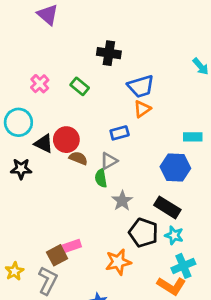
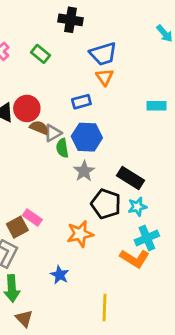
orange triangle: (142, 109) -> (105, 77), turned -30
gray triangle: (109, 161) -> (53, 133), moved
blue hexagon: (175, 168) -> (87, 137), moved
cyan star: (174, 235) -> (137, 207), turned -30
pink rectangle: (72, 246) -> (32, 218), turned 54

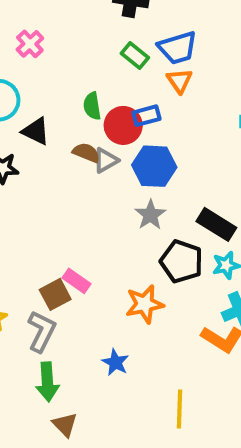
green rectangle: (40, 54) -> (135, 55), moved
red circle: (27, 108) -> (123, 125), moved
green semicircle: (62, 148) -> (92, 106), moved

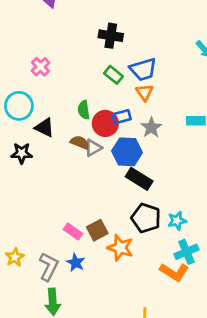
gray star: (150, 215) -> (151, 128), moved
black rectangle: (216, 224) -> (139, 179), moved
brown square: (55, 294) -> (97, 230), moved
orange star: (145, 304) -> (120, 248), turned 30
blue star: (115, 362) -> (76, 263), moved

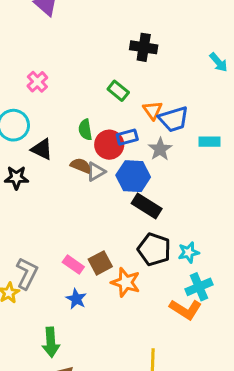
black cross: (111, 36) -> (144, 47), moved
blue trapezoid: (143, 69) -> (174, 119), moved
gray L-shape: (49, 267) -> (27, 273), moved

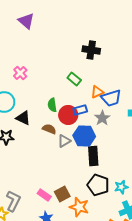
orange triangle: (153, 110) -> (97, 92), turned 40
gray triangle: (96, 172) -> (64, 141), moved
black rectangle: (147, 206) -> (93, 156), turned 54

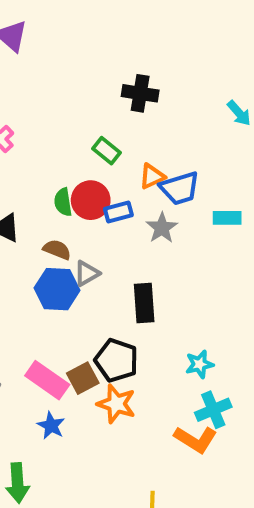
red circle: (68, 115) -> (91, 200), moved
blue hexagon: (84, 136) -> (57, 289), moved
black pentagon: (98, 185) -> (116, 360), moved
pink rectangle: (44, 195) -> (47, 380), size x1.5

